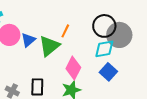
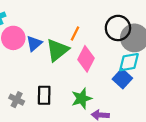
cyan diamond: (104, 49) -> (129, 62), moved
pink diamond: (73, 68) -> (86, 59), moved

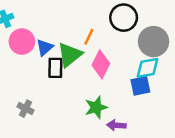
black circle: (118, 28) -> (124, 18), moved
blue square: (122, 79) -> (140, 86), turned 36
black rectangle: (44, 95) -> (55, 68), moved

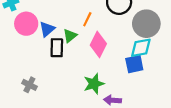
green triangle: (70, 55) -> (70, 36), size x0.6

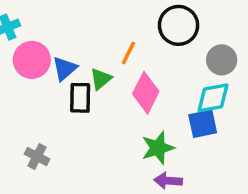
gray circle: (146, 24) -> (222, 60), size x0.7
green star: (94, 84) -> (158, 148), moved

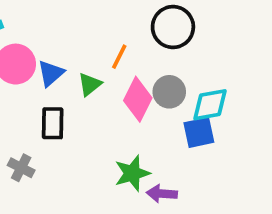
gray circle: (222, 60) -> (169, 92), moved
black rectangle: (80, 98) -> (53, 123), moved
green star: (158, 148) -> (132, 173), moved

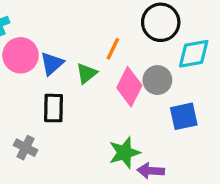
cyan diamond: (210, 105) -> (194, 54), moved

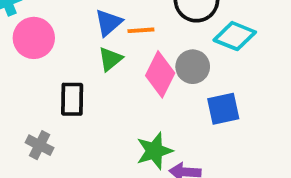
orange line: (113, 49) -> (141, 30), turned 60
cyan diamond: (194, 54) -> (235, 36), turned 32
blue triangle: (52, 64) -> (108, 23), moved

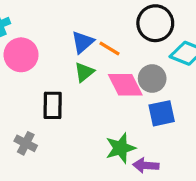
orange line: (141, 30) -> (109, 48), turned 35
pink diamond: (160, 74) -> (125, 85), turned -54
blue square: (223, 109) -> (162, 113), moved

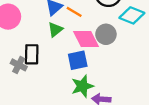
blue square: (162, 113) -> (78, 60), moved
gray cross: (26, 143) -> (19, 65), moved

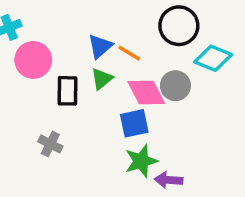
black rectangle: (32, 54) -> (67, 91), moved
gray cross: (19, 65) -> (50, 144), moved

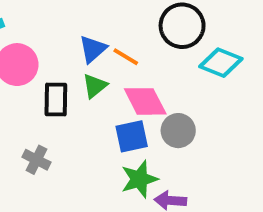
gray circle: (175, 86) -> (178, 131), moved

